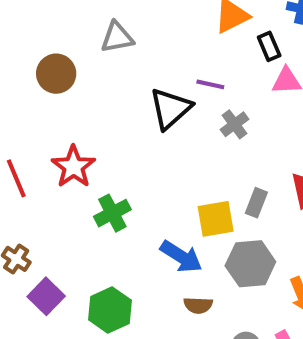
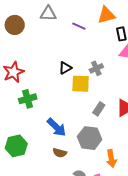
purple line: (210, 84) -> (79, 26), moved
black triangle: (170, 109) -> (65, 68), moved, size x0.6
yellow square: (216, 219) -> (81, 84), moved

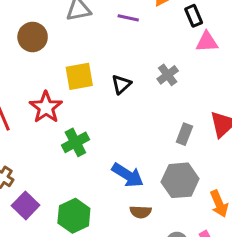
yellow square: (81, 84) -> (79, 76), moved

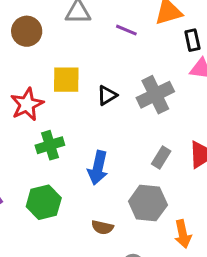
gray cross: (168, 75) -> (155, 95), size x1.6
blue arrow: (128, 175) -> (98, 168), moved, turned 60
green hexagon: (74, 216) -> (44, 202), moved

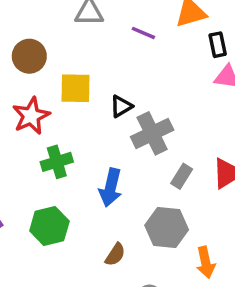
brown circle: (27, 31) -> (29, 56), moved
gray cross: (155, 95) -> (152, 133), moved
brown semicircle: (102, 227) -> (115, 255), turned -70

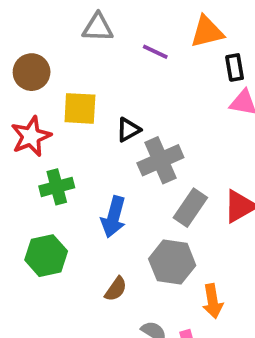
gray rectangle: (182, 176) -> (190, 208), size x1.4

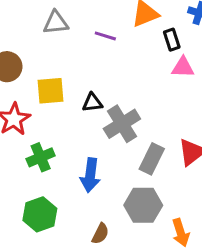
black triangle: (128, 130) -> (92, 103), turned 30

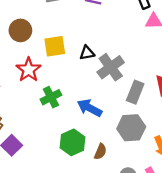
blue arrow: (90, 175) -> (90, 108), turned 115
green hexagon: (40, 214) -> (73, 142), moved

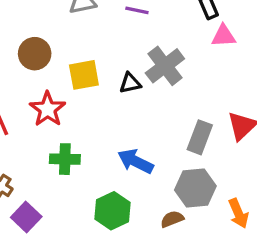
gray cross: (111, 67) -> (165, 66), moved
green cross: (51, 97) -> (65, 159), moved, turned 30
brown semicircle: (100, 152) -> (172, 219), moved, turned -133

